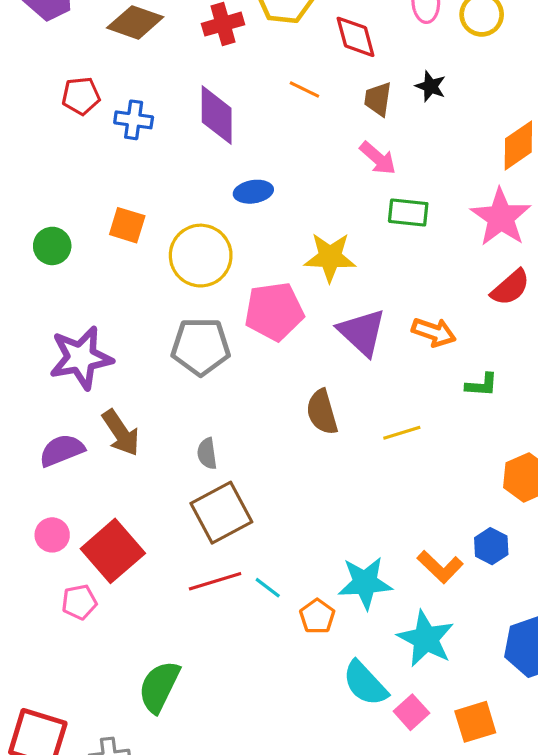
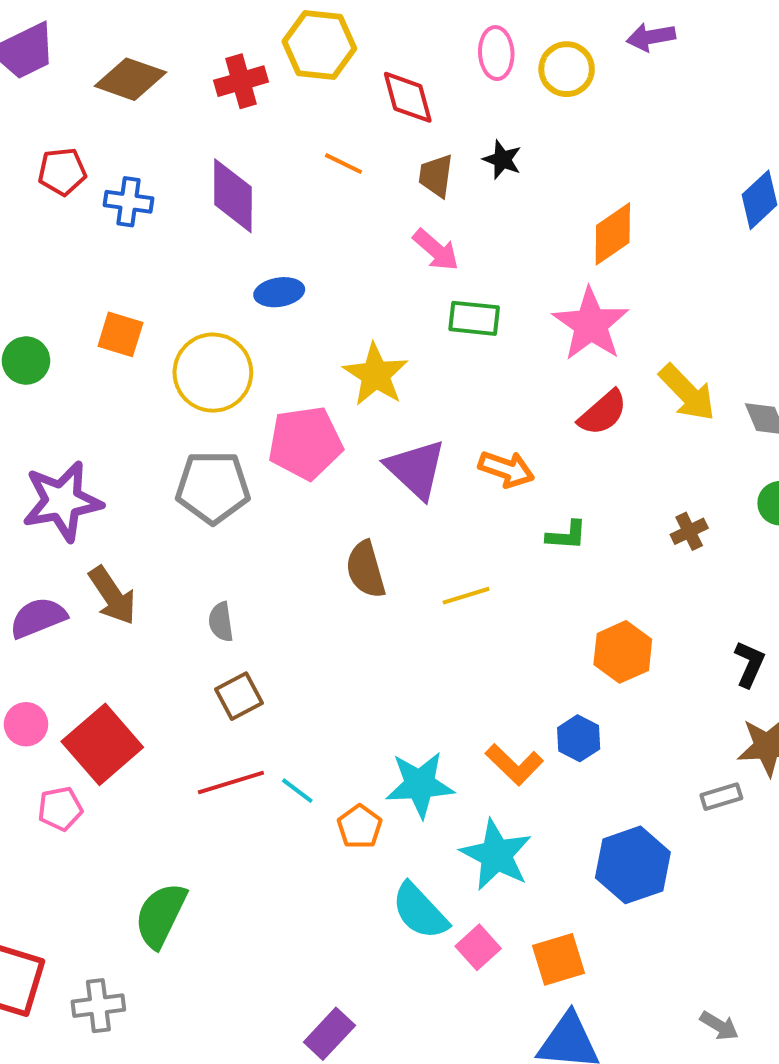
yellow star: (330, 257) -> (376, 375), turned 30
brown square: (221, 513) -> (239, 696), size x0.6

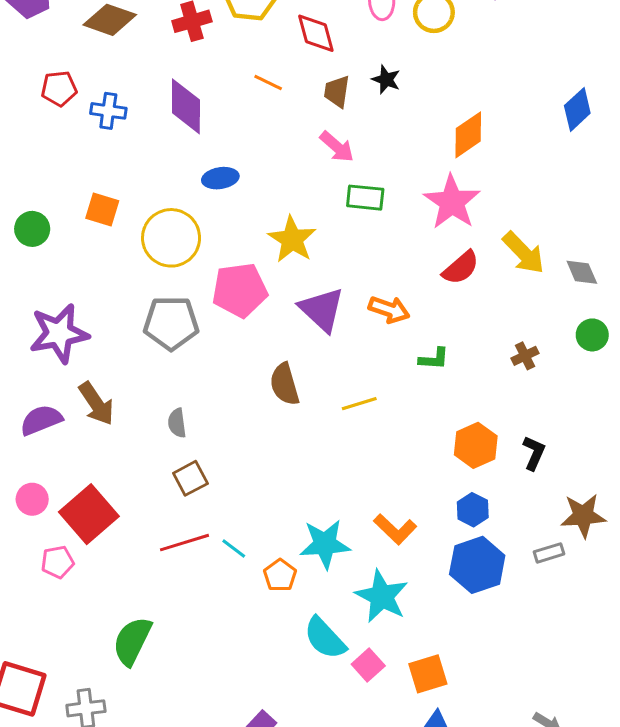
black L-shape: (749, 664) -> (534, 453), moved
blue hexagon: (579, 738) -> (473, 510), moved
blue hexagon: (633, 865) -> (477, 565), moved

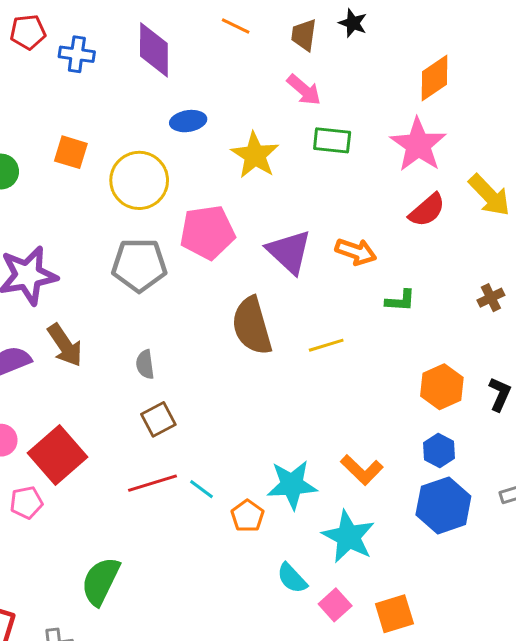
yellow star: (292, 239) -> (255, 155), moved
brown semicircle: (285, 384) -> (252, 326), size x1.4
cyan semicircle: (325, 638) -> (292, 578), size x0.7

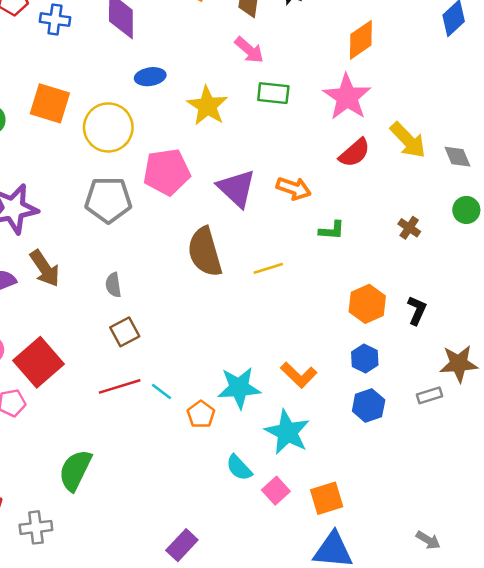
orange square: (71, 152) -> (50, 103), size x1.4
brown cross: (491, 298) -> (409, 228), turned -30
blue hexagon: (443, 505) -> (369, 406), size x0.7

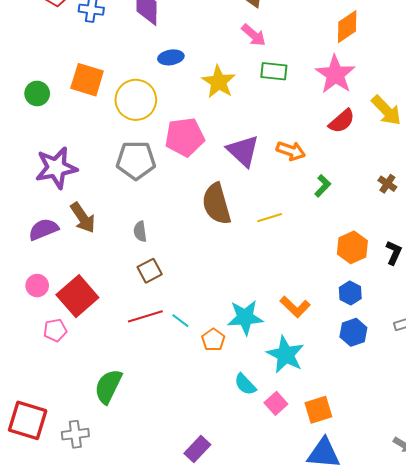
green L-shape: (332, 230) -> (323, 186), turned -50

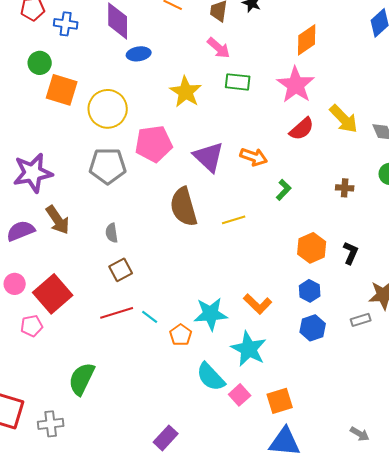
blue ellipse: (171, 57) -> (139, 54), moved
green circle: (37, 93) -> (40, 63), moved
brown cross: (387, 184) -> (345, 188), turned -30
cyan semicircle: (245, 384) -> (211, 377), size x1.4

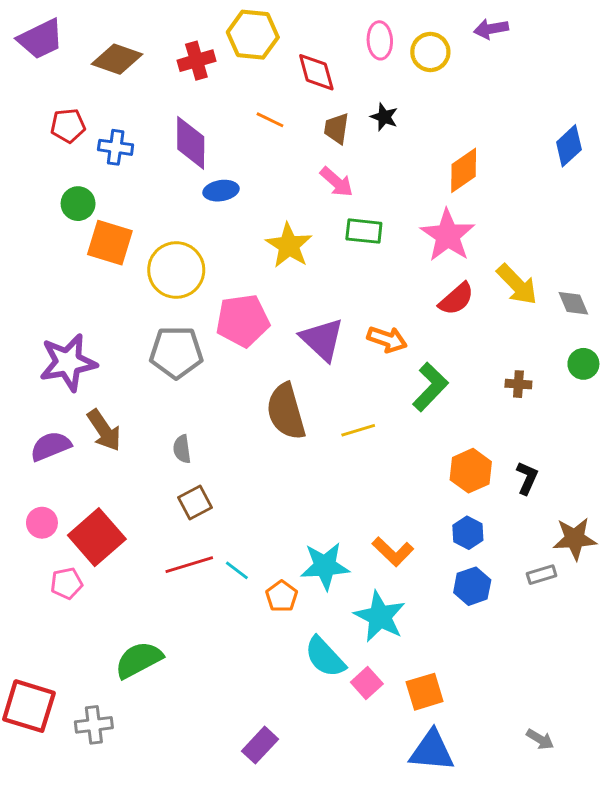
green L-shape: (284, 190) -> (430, 387), size x1.6
green semicircle: (82, 379) -> (139, 660), turned 36

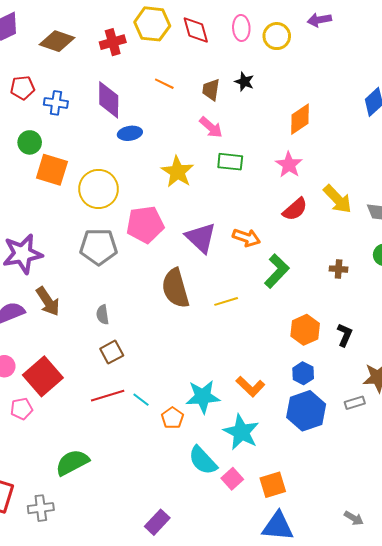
red diamond: (316, 72) -> (196, 30), moved
pink star: (448, 235) -> (289, 165), size x0.7
blue hexagon: (472, 586) -> (306, 411), size x1.5

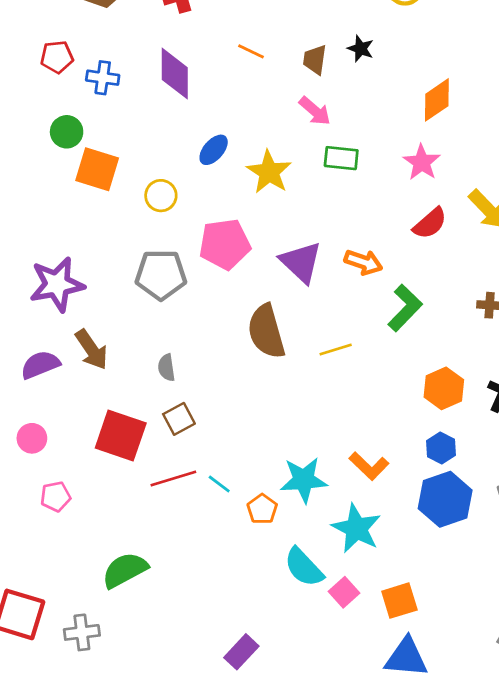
blue ellipse: (130, 133) -> (214, 150), moved, turned -40
yellow circle: (99, 189) -> (161, 196), size x0.6
red square: (43, 376) -> (121, 436), moved, turned -30

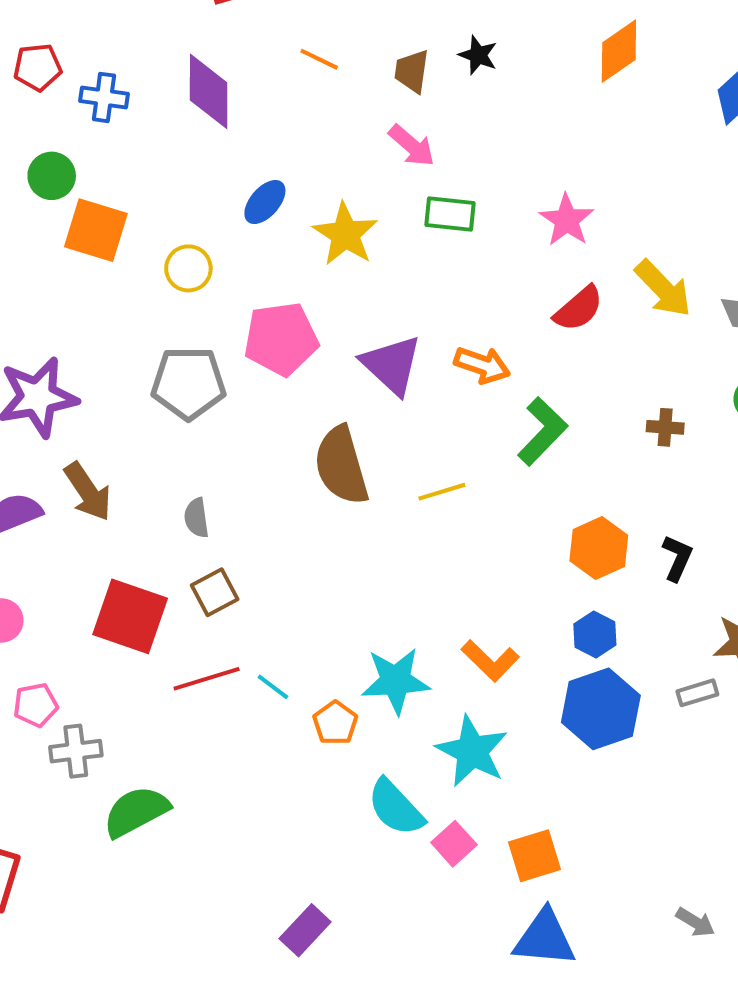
orange diamond: (437, 100) -> (619, 51), moved
gray cross: (82, 632) -> (76, 751), moved

